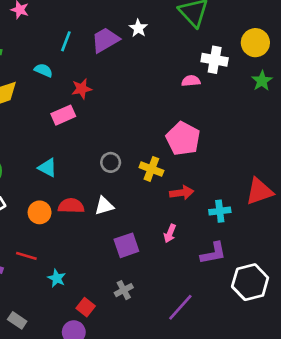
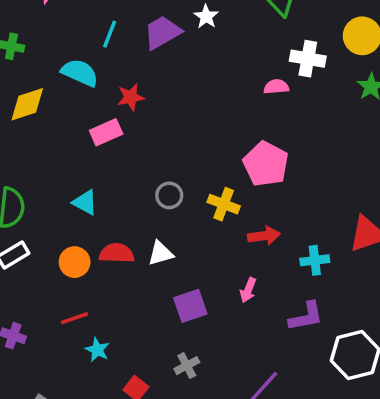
cyan semicircle: (43, 70) -> (80, 73), size x1.5
red line: (26, 256) -> (75, 318), moved, turned -36

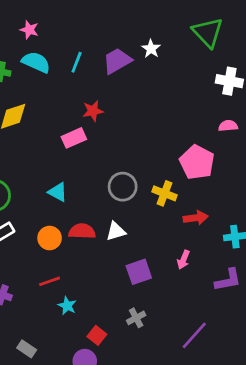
cyan semicircle: (80, 73) -> (36, 62), moved
pink semicircle: (276, 87) -> (228, 126), moved
gray circle: (169, 195) -> (123, 187), size x1.4

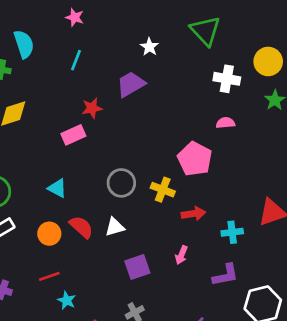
pink star: (29, 30) -> (75, 17), moved
purple trapezoid: (117, 61) -> (131, 84), moved
cyan semicircle: (36, 62) -> (24, 44), moved, turned 48
red semicircle: (82, 231) -> (81, 227), turned 40

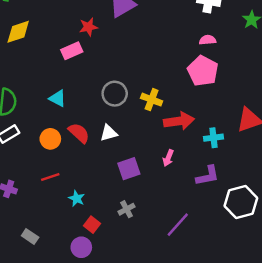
pink pentagon: (195, 159) -> (203, 71), moved
red arrow: (193, 214) -> (179, 121), size x1.4
cyan star: (67, 300) -> (77, 198), moved

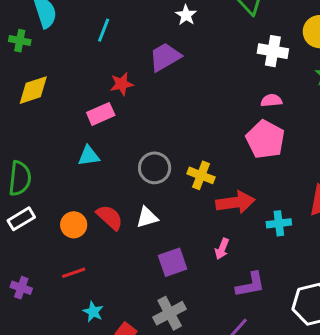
cyan triangle: (57, 98) -> (89, 156), moved, turned -36
purple L-shape: (208, 176) -> (250, 285), moved
cyan star: (77, 198) -> (93, 312), moved
gray cross: (127, 209) -> (170, 313), size x1.5

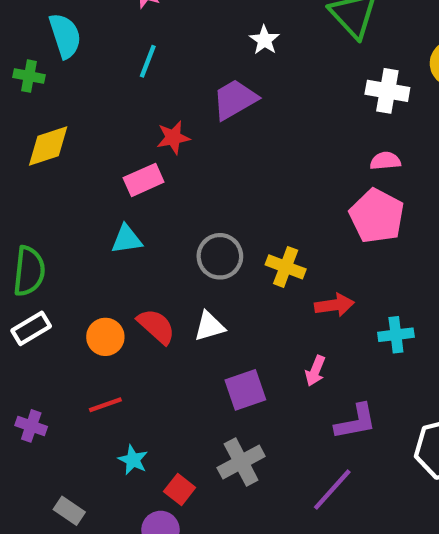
red arrow: (235, 202) -> (334, 305), size x0.7

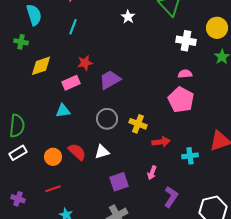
green cross: (29, 76) -> (21, 42), moved
purple trapezoid: (235, 99) -> (110, 80), moved
yellow diamond: (48, 146) -> (41, 66), moved
purple L-shape: (356, 422) -> (171, 197), turned -45

